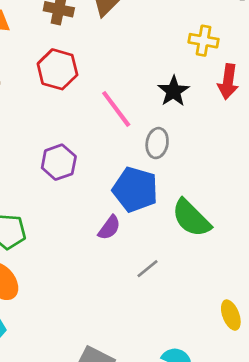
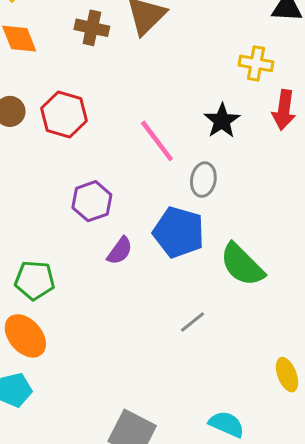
red hexagon: (57, 69) -> (64, 115), moved
purple semicircle: (109, 228) -> (120, 251), moved

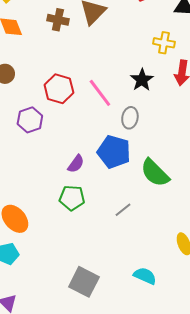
red hexagon: (64, 115) -> (59, 89), moved
purple hexagon: (92, 201) -> (30, 120), moved
green pentagon: (35, 280) -> (72, 198), moved

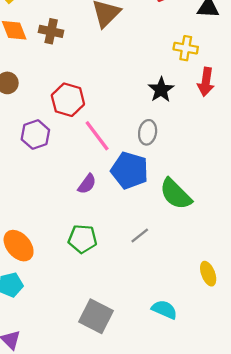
brown cross: (58, 20) -> (51, 31), moved
pink line: (100, 93) -> (97, 136), moved
green pentagon: (72, 198) -> (82, 239), moved

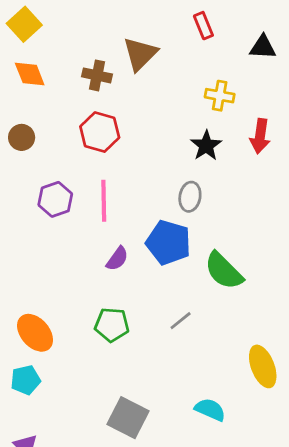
brown cross: (51, 31) -> (97, 75), moved
yellow cross: (186, 48) -> (220, 96), moved
red hexagon: (68, 100) -> (100, 132), moved
pink line: (97, 136) -> (104, 201), moved, turned 36
yellow ellipse: (208, 274) -> (263, 366), size x1.4

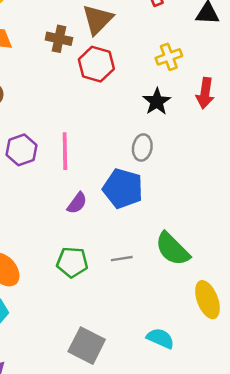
yellow cross: (220, 96) -> (169, 57), turned -30
red hexagon: (100, 132) -> (96, 64), moved
green semicircle: (224, 271) -> (172, 249), moved
gray line: (181, 321) -> (122, 259), moved, turned 30

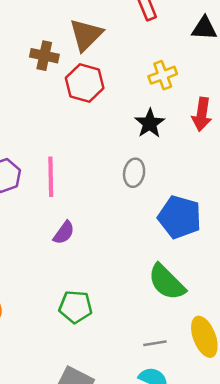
blue pentagon: (123, 189) -> (180, 217), moved
gray line: (122, 259) -> (155, 343), moved
green pentagon: (72, 262) -> (76, 307), moved

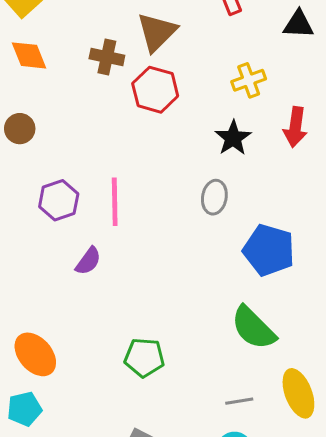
purple semicircle: (64, 233) -> (88, 261), moved

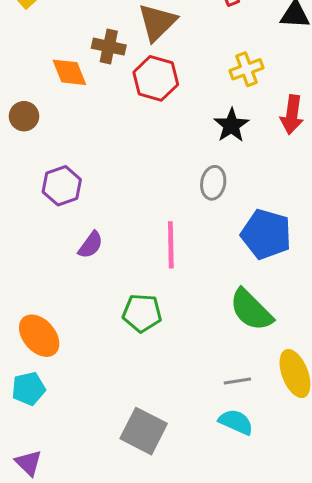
orange diamond: (29, 55) -> (69, 72), moved
pink line: (115, 202) -> (171, 245), moved
green pentagon: (144, 358) -> (142, 313), moved

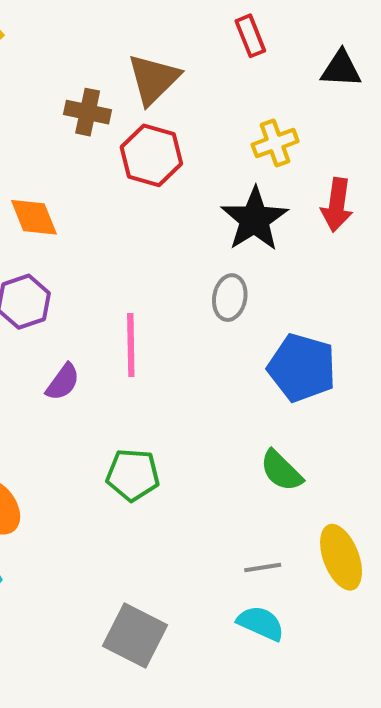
orange diamond: (69, 72) -> (34, 217), moved
black star: (231, 125) -> (254, 219), size x1.4
pink line: (171, 245) -> (131, 345), moved
green semicircle: (251, 310) -> (281, 471), size x0.7

